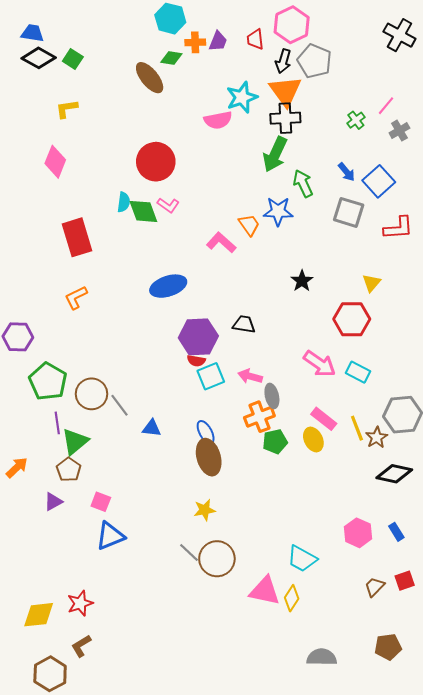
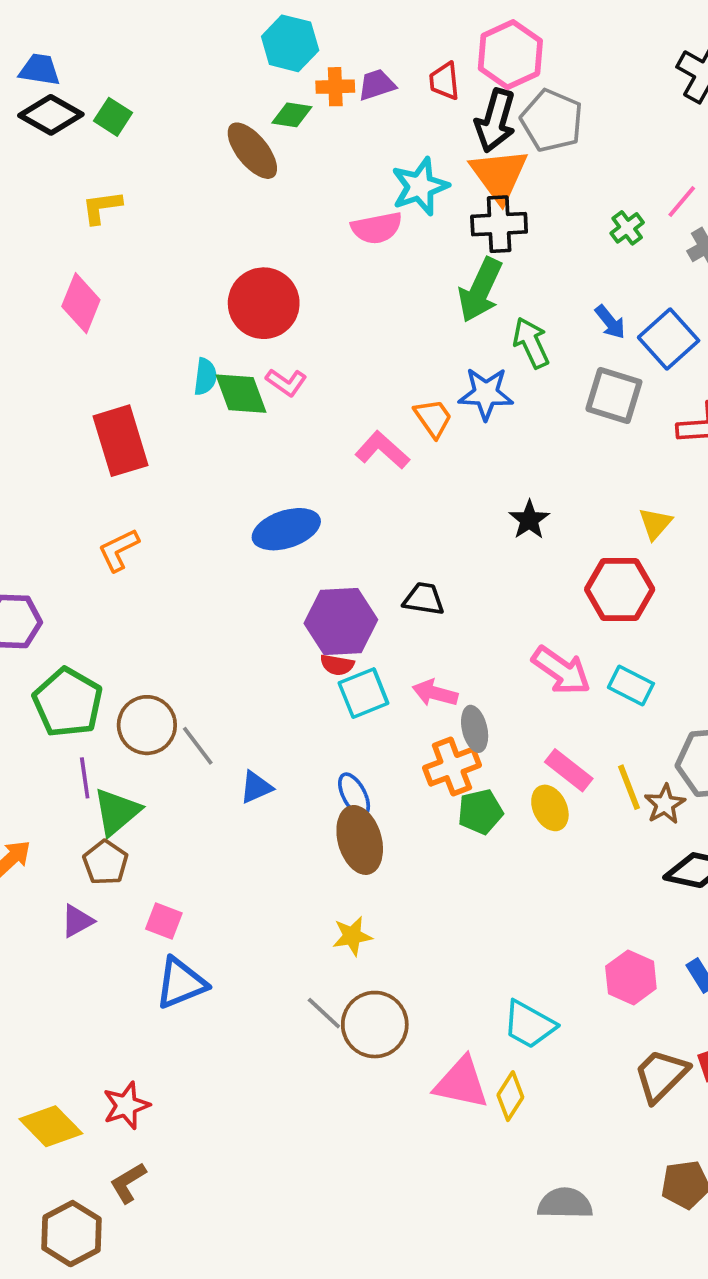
purple trapezoid: (218, 41) -> (377, 85), turned -130
black arrow: (283, 61) -> (495, 121), size x1.4
blue triangle: (152, 428) -> (256, 787), turned -30
brown trapezoid: (375, 587) -> (661, 1075), size x1.5
yellow diamond: (39, 615) -> (51, 1126), turned 52

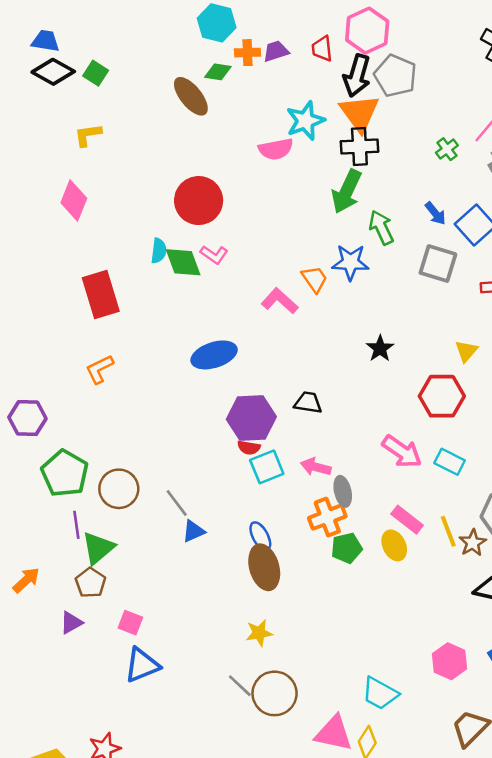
gray line: (198, 746) -> (177, 503), moved

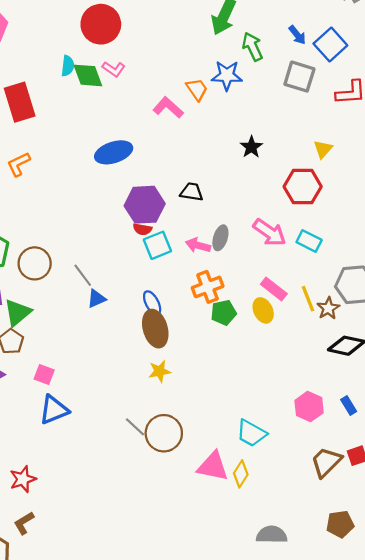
gray ellipse: (343, 491) -> (220, 238), moved, turned 30
yellow star: (259, 633) -> (160, 371), moved

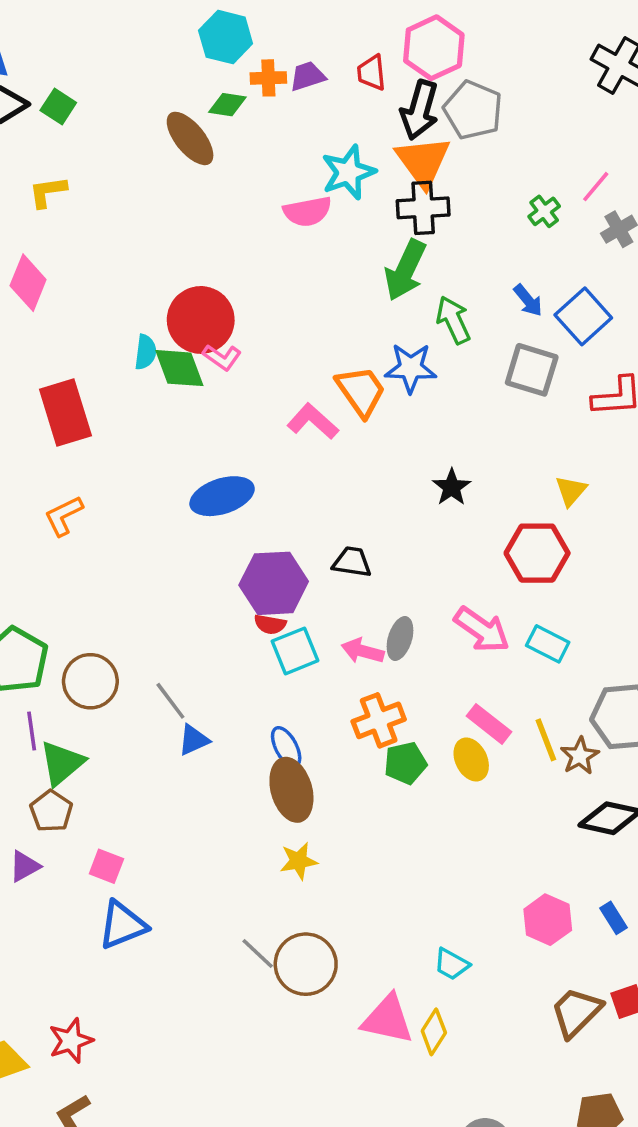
red circle: (101, 24) -> (201, 320), moved
orange trapezoid: (197, 89) -> (361, 391), size x1.4
cyan trapezoid: (251, 433) -> (452, 964), size x0.7

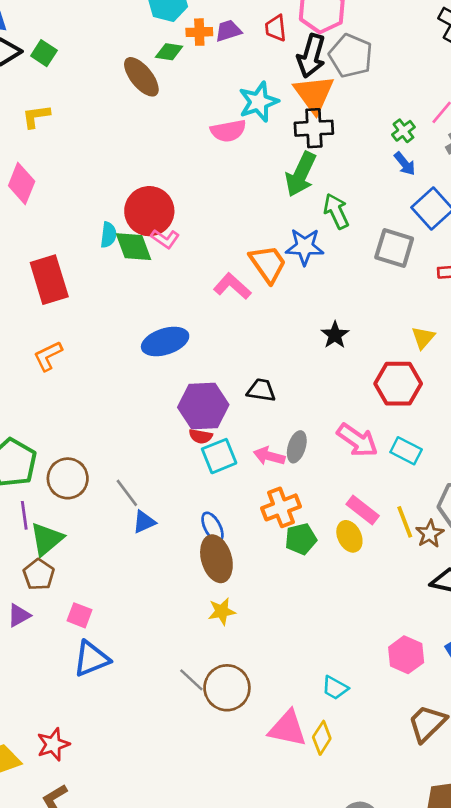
blue arrow: (528, 300) -> (405, 164), moved

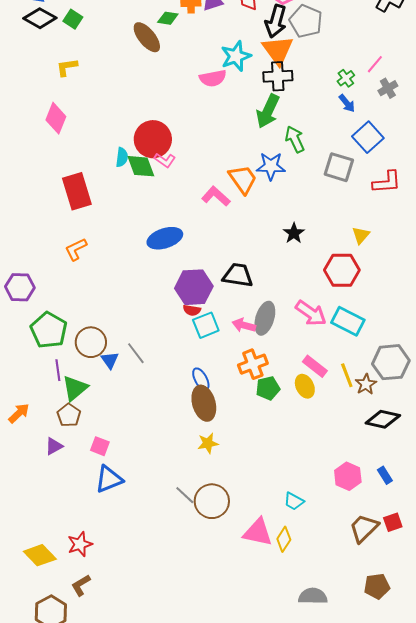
black trapezoid: (261, 390) -> (238, 275), size x1.4
gray ellipse: (297, 447) -> (265, 318), size x1.4
cyan rectangle: (406, 451) -> (348, 321), size x1.4
blue triangle: (144, 522) -> (110, 360), moved, turned -42

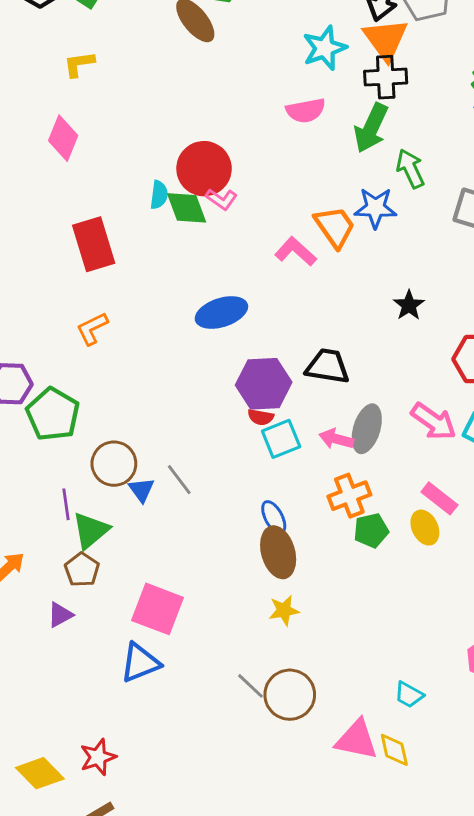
pink semicircle: (213, 78) -> (306, 111), moved
green pentagon: (49, 330) -> (53, 414), moved
pink square: (100, 446) -> (158, 609), moved, size x1.8
yellow diamond: (284, 539) -> (394, 750), turned -45

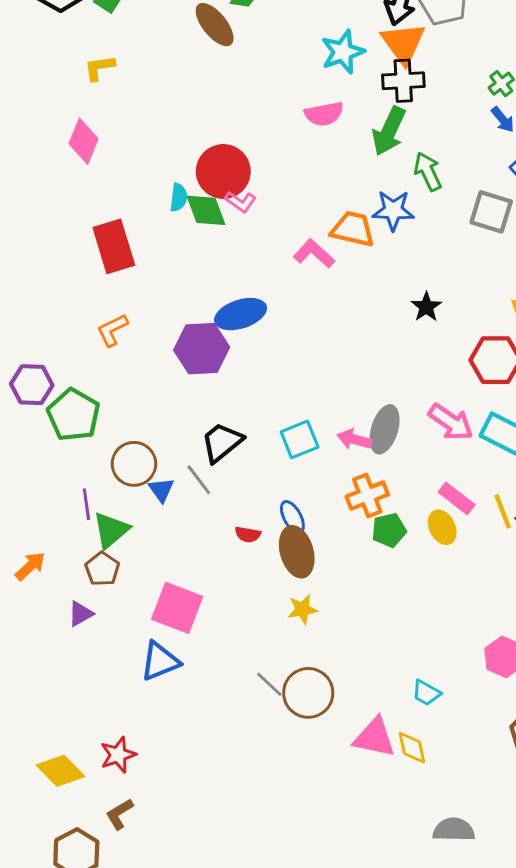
orange trapezoid: (335, 227) -> (353, 229), turned -42
black trapezoid: (328, 366) -> (222, 442), moved, turned -48
purple hexagon: (264, 384) -> (202, 349), moved
red semicircle: (261, 417) -> (248, 534), moved

